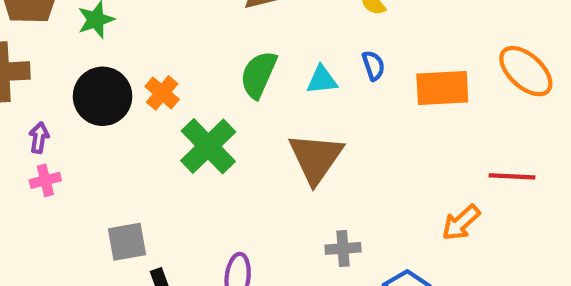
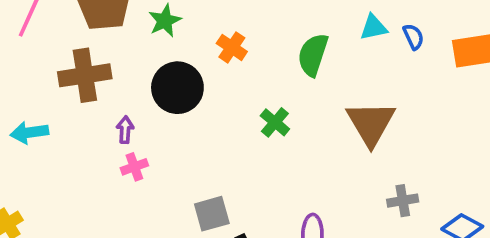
cyan triangle: (322, 80) -> (374, 27), moved
orange cross: (162, 93) -> (232, 47), moved
green cross: (208, 146) -> (275, 122), size x0.6

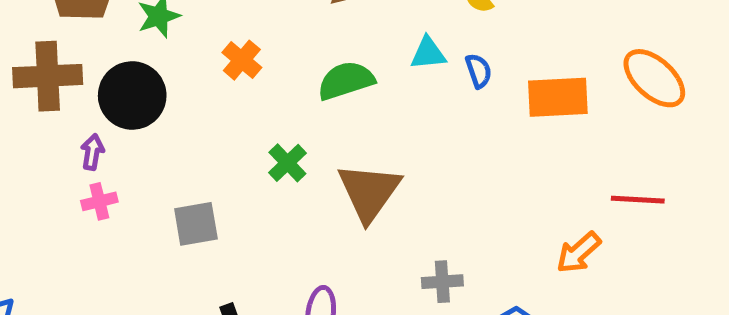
green semicircle: (313, 55) -> (346, 81), turned 48
black circle: (177, 88) -> (132, 95), moved
brown triangle: (371, 123) -> (369, 192), moved
gray square: (212, 214) -> (196, 224), moved

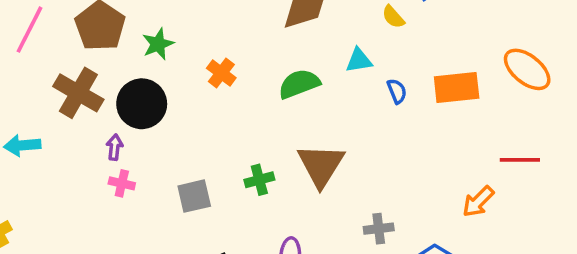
blue semicircle: (479, 71) -> (397, 91), moved
brown cross: (48, 76) -> (78, 93), turned 36
green cross: (287, 163) -> (259, 180), moved, turned 32
pink cross: (99, 201) -> (122, 183), turned 30

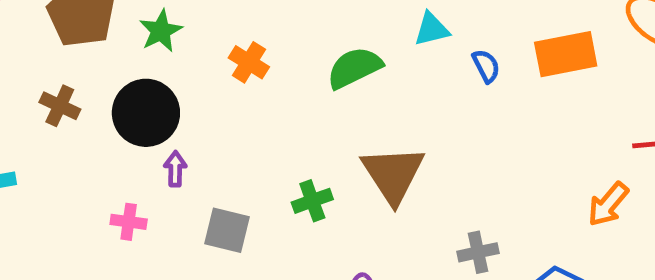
brown cross: (78, 93) -> (60, 106), size x0.6
purple arrow: (115, 147) -> (175, 169), moved
gray square: (194, 196) -> (227, 230), turned 32

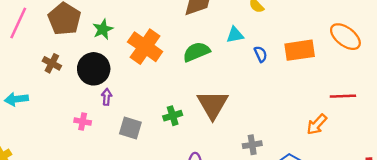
orange cross: (249, 62) -> (145, 47), size x1.8

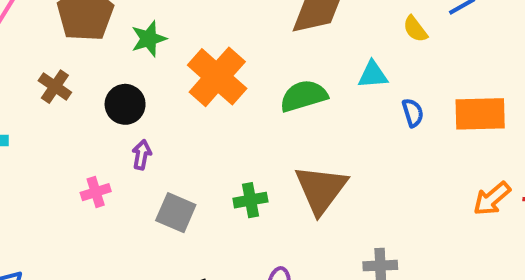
black circle: (94, 69) -> (125, 104), size x0.7
pink cross: (83, 122) -> (96, 192), turned -35
orange arrow: (317, 124) -> (492, 199), moved

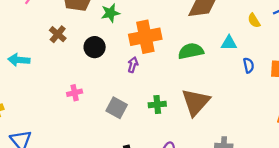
orange cross: (217, 77) -> (145, 37), turned 32
purple arrow: (142, 155) -> (133, 65), moved

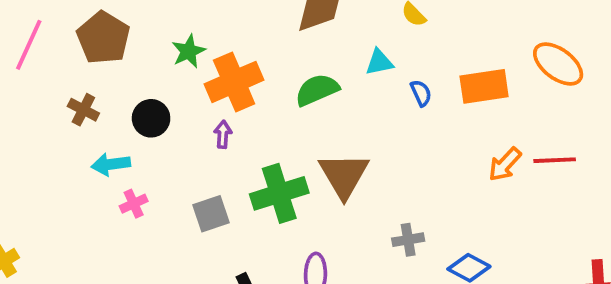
green star: (110, 13) -> (188, 51), moved
cyan arrow: (19, 60) -> (111, 164), moved
green cross: (157, 105) -> (279, 193), size x1.8
gray square: (117, 108) -> (211, 214), turned -35

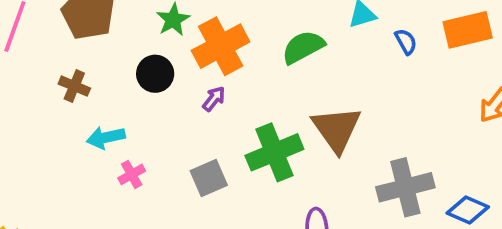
black circle: (151, 118) -> (155, 74), moved
purple arrow: (223, 134) -> (214, 99), turned 40
gray cross: (408, 240) -> (405, 187), size x1.8

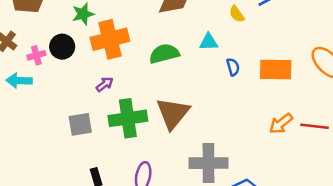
purple arrow: (214, 99) -> (105, 84), moved
pink cross: (132, 174) -> (36, 55), moved

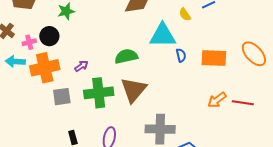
orange cross: (110, 39) -> (45, 68), moved
cyan triangle: (209, 42) -> (163, 35), size x1.8
green semicircle: (164, 54) -> (126, 56), moved

